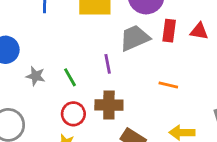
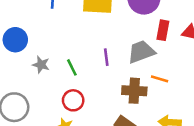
gray trapezoid: (135, 38) -> (141, 52), moved
brown cross: (109, 105) -> (134, 91), moved

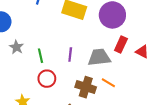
red circle: (73, 100) -> (47, 79), moved

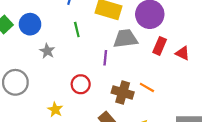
green line: (41, 56) -> (77, 30), moved
gray trapezoid: (99, 57) -> (125, 39), moved

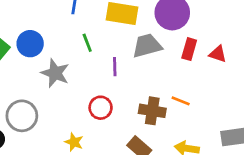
gray star: (47, 51) -> (55, 73), size x1.5
purple line: (105, 58) -> (115, 67), moved

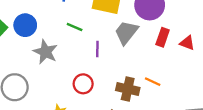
green line: (87, 43) -> (75, 27), turned -49
gray trapezoid: (147, 46) -> (126, 32), turned -40

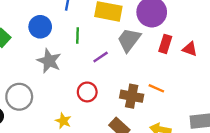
blue circle: (25, 25) -> (40, 27), moved
green line: (75, 27) -> (78, 36), turned 70
purple line: (97, 49) -> (101, 57), turned 56

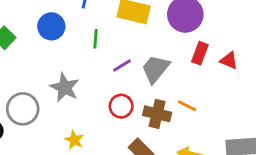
gray trapezoid: (129, 40) -> (156, 69), moved
gray star: (49, 61) -> (65, 87), moved
red circle: (87, 92) -> (121, 106), moved

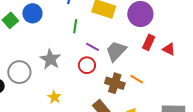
blue circle: (51, 26) -> (32, 13), moved
purple line: (122, 66) -> (93, 47), turned 56
red circle: (121, 106) -> (87, 65), moved

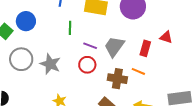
red rectangle: (149, 42) -> (145, 48), moved
gray circle: (19, 72) -> (21, 59), moved

